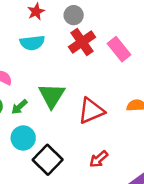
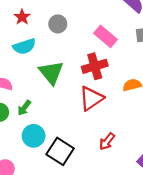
gray circle: (74, 15) -> (58, 24), moved
red cross: (82, 42) -> (95, 66), moved, turned 30
green triangle: (52, 96) -> (51, 73), moved

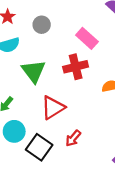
red triangle: (91, 98) -> (53, 108), moved
red arrow: (107, 141) -> (73, 138), moved

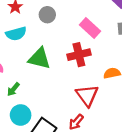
green triangle: (34, 71) -> (39, 58), turned -40
red triangle: (53, 108) -> (87, 95), moved, turned -35

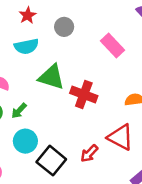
red cross: (79, 55) -> (84, 94), moved, turned 30
red triangle: (87, 95) -> (120, 137), moved, turned -30

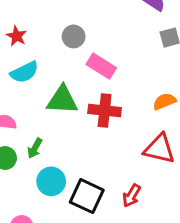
gray circle: (64, 27) -> (74, 36), moved
pink rectangle: (113, 46) -> (101, 66), moved
red arrow: (89, 153) -> (132, 196), moved

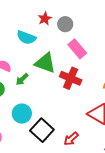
red star: (17, 36) -> (45, 19), moved
cyan semicircle: (24, 72) -> (26, 37), turned 30
green arrow: (35, 148) -> (22, 79), moved

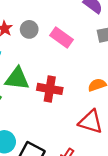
pink rectangle: (77, 49) -> (62, 38), moved

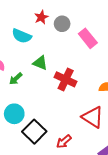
green triangle: (17, 79) -> (40, 63), size x0.7

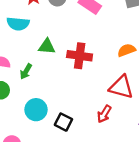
black square: (34, 132) -> (63, 122), size x0.7
red arrow: (64, 142) -> (104, 114), moved

